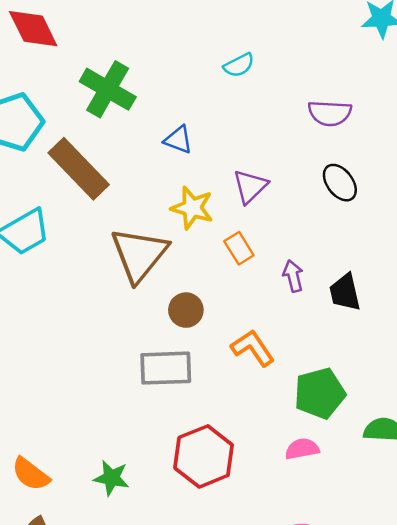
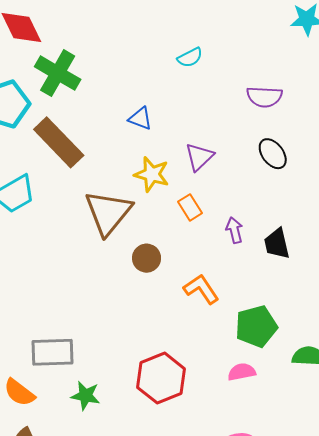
green cross: (108, 89) -> (58, 73), moved
gray rectangle: (166, 368) -> (52, 352), moved

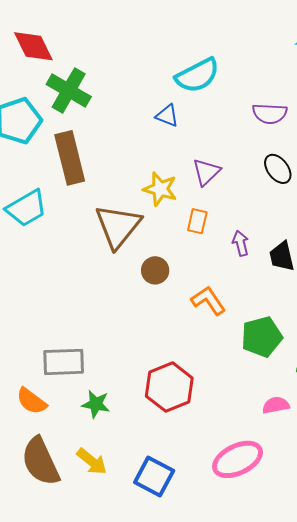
cyan semicircle: (190, 58) -> (197, 75), size x1.8
blue triangle: (140, 119) -> (167, 116), moved
brown rectangle: (59, 142) -> (70, 158), turned 30
orange rectangle: (190, 207) -> (197, 221), turned 45
pink semicircle: (242, 372) -> (276, 405), moved

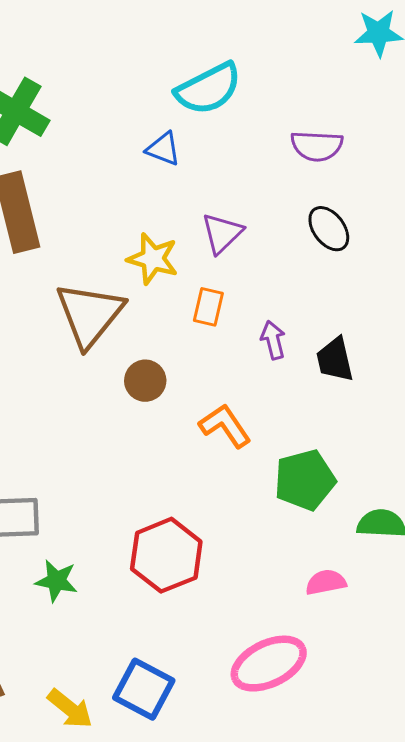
yellow arrow: (92, 461) -> (70, 709), moved

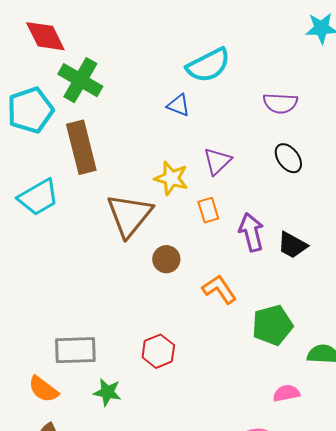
orange rectangle: (208, 307) -> (208, 210), turned -30
purple arrow: (273, 340) -> (251, 232), size x1.5
black trapezoid: (335, 360) -> (292, 245), turned -48
red hexagon: (166, 555) -> (158, 351), moved, size x0.7

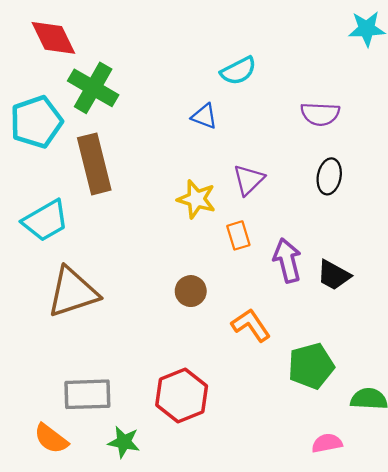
cyan semicircle: (208, 65) -> (238, 71), size x0.7
black ellipse: (288, 158) -> (329, 176), turned 48
brown triangle: (129, 215) -> (73, 292), moved, turned 33
red hexagon: (158, 351) -> (182, 395), size x1.4

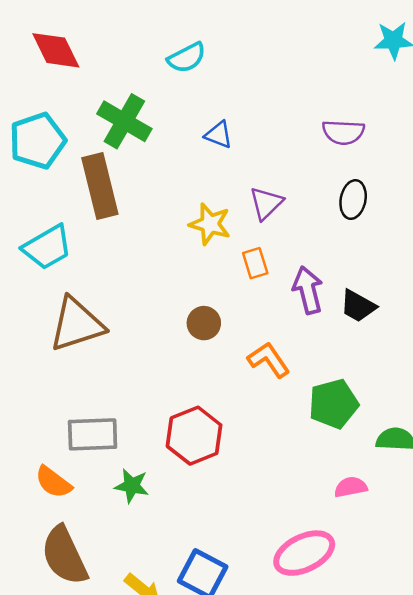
cyan semicircle: (238, 71) -> (187, 58), moved
green cross: (93, 88) -> (124, 121), moved

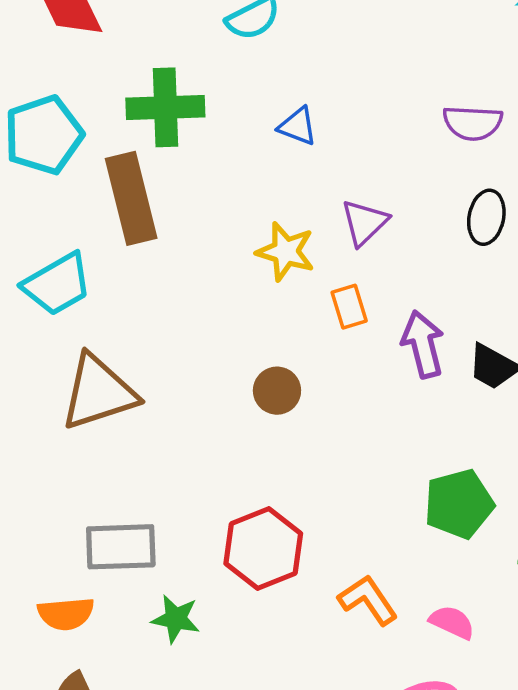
green cross: (124, 121) -> (165, 107), turned -32
orange L-shape: (269, 360) -> (368, 600), moved
orange semicircle: (53, 482) -> (66, 614), turned -42
pink semicircle: (351, 487) -> (452, 622), moved, turned 36

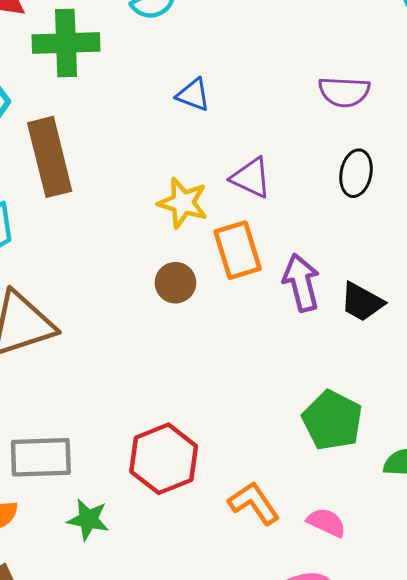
green cross: (165, 107) -> (66, 43), moved
purple triangle: (365, 222) -> (251, 178), turned -51
orange rectangle: (349, 307) -> (238, 250), size x1.5
brown circle: (277, 391) -> (175, 283), moved
green pentagon: (459, 504) -> (332, 420), turned -30

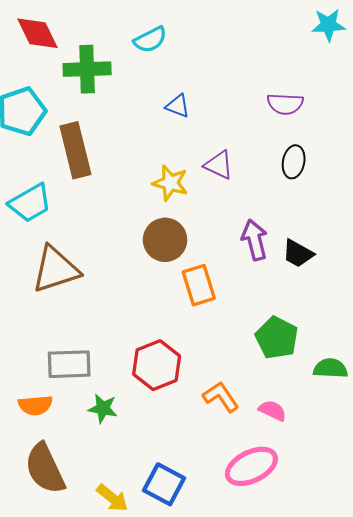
orange rectangle: (238, 250) -> (199, 285), moved
brown circle: (175, 283) -> (165, 240), size x1.5

